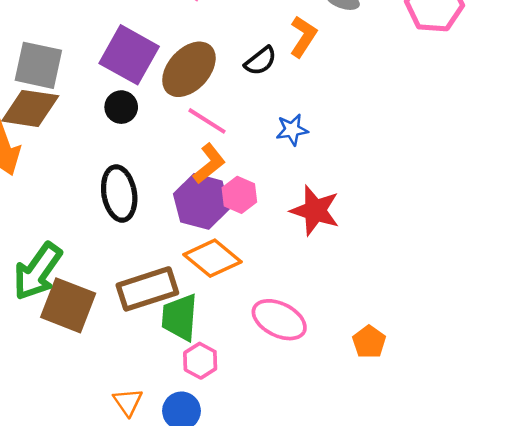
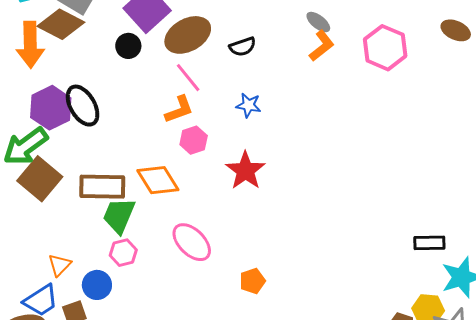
orange L-shape: (303, 36) -> (322, 46), moved
black ellipse: (119, 193) -> (83, 106), moved, turned -39
purple hexagon: (201, 201) -> (51, 108), moved

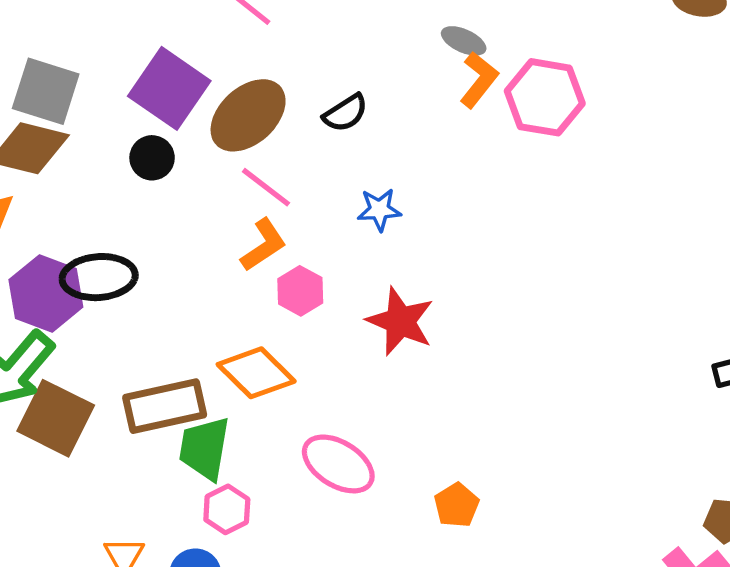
pink hexagon: (385, 48) -> (545, 97), moved
black ellipse: (83, 106) -> (99, 277), turned -51

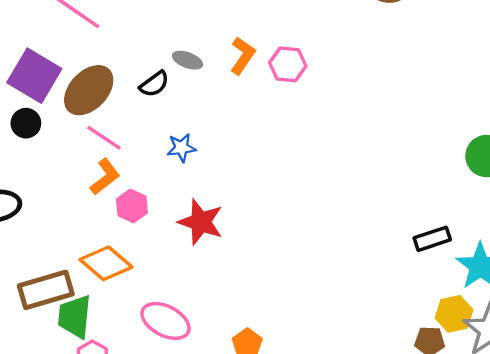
gray ellipse: (464, 41) -> (187, 60), moved
pink hexagon: (545, 97) -> (288, 64), size x0.7

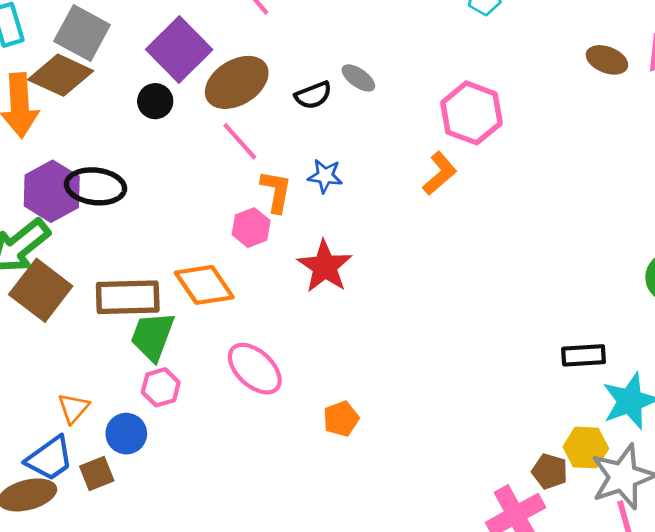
orange L-shape: (243, 56) -> (440, 173), moved
pink hexagon: (288, 64) -> (471, 113), size x1.4
orange L-shape: (105, 177) -> (276, 191), moved, turned -57

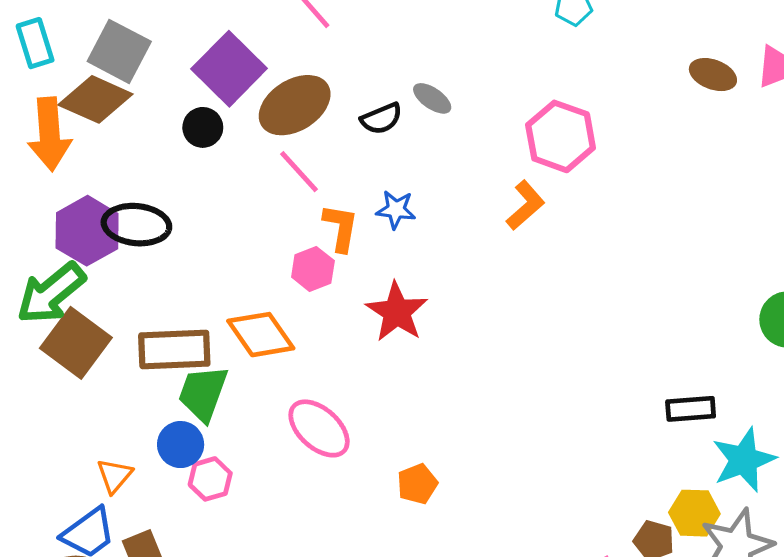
pink hexagon: (161, 387) -> (210, 479), moved
blue circle: (126, 434) -> (181, 445), moved

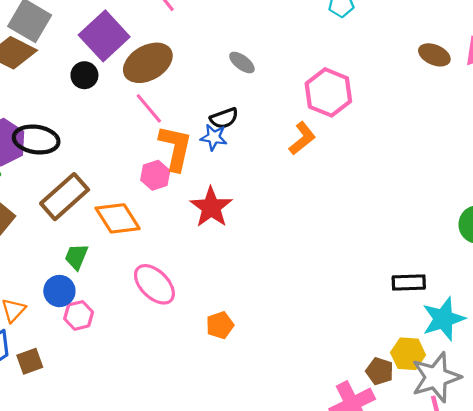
black semicircle: (381, 119) -> (224, 118), moved
orange L-shape: (341, 228) -> (175, 148), size x1.4
brown rectangle: (174, 350) -> (65, 197), moved, turned -42
green trapezoid: (203, 393) -> (76, 257), size x0.7

